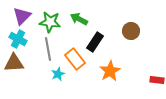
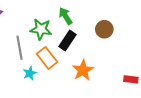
green arrow: (79, 19) -> (65, 16), moved, turned 30
green star: (50, 22) -> (41, 29), moved

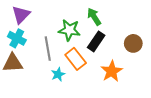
brown circle: (104, 29) -> (133, 43), moved

